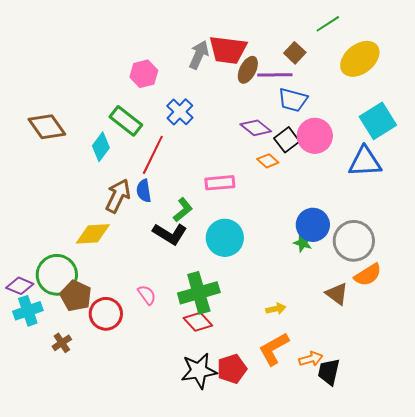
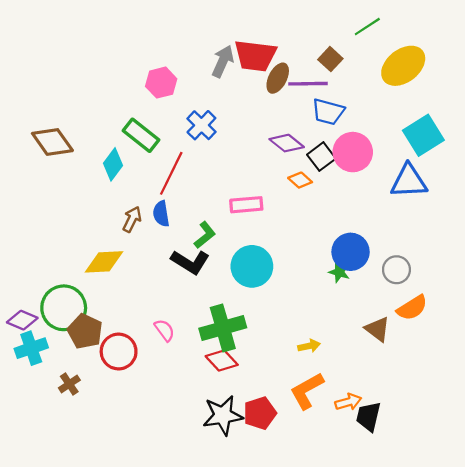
brown arrow: (118, 196) -> (132, 219), size x0.7
gray circle: (354, 241) -> (396, 270), size x0.6

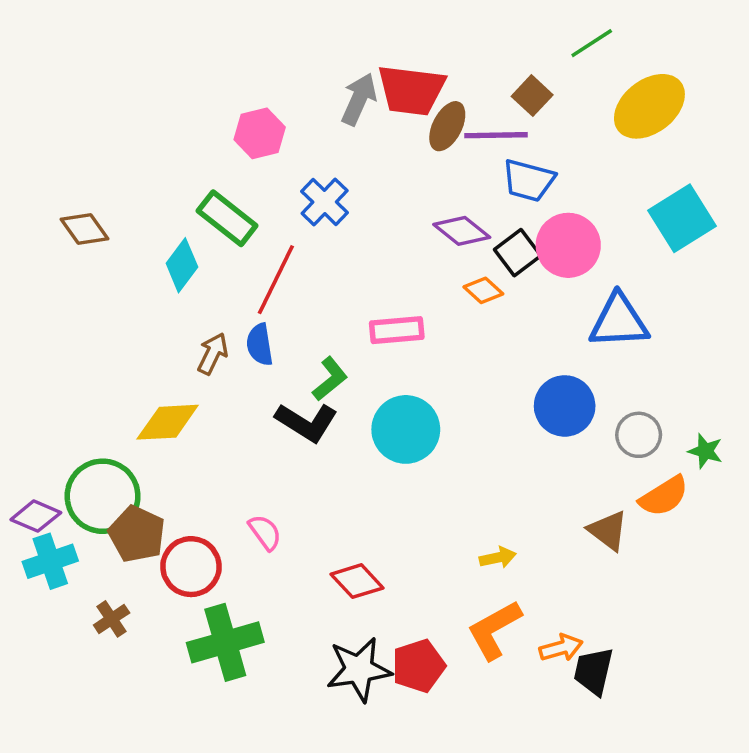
brown diamond: (52, 142) -> (85, 229), size x0.7
blue triangle: (409, 181) -> (619, 321), moved
green star: (339, 272) -> (705, 451), moved
green cross: (223, 328) -> (225, 642), moved

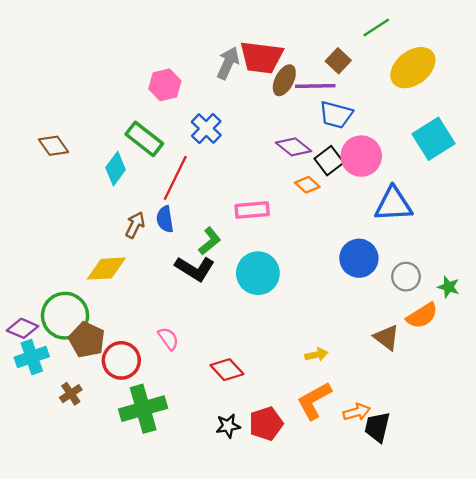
black star: (359, 669) -> (228, 426), size x0.6

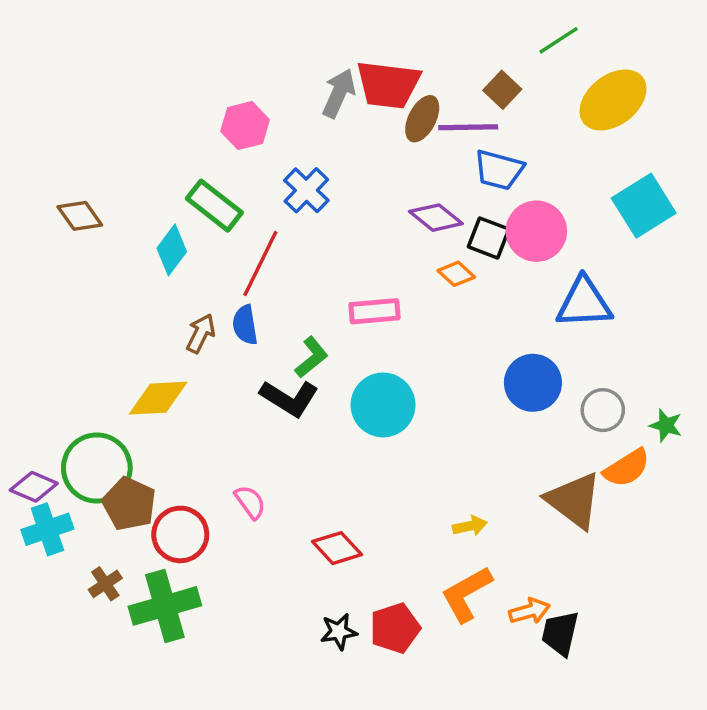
black square: (329, 161) -> (489, 238), turned -32
brown triangle: (386, 337) -> (574, 500), size x1.5
green cross: (143, 409) -> (165, 606), moved

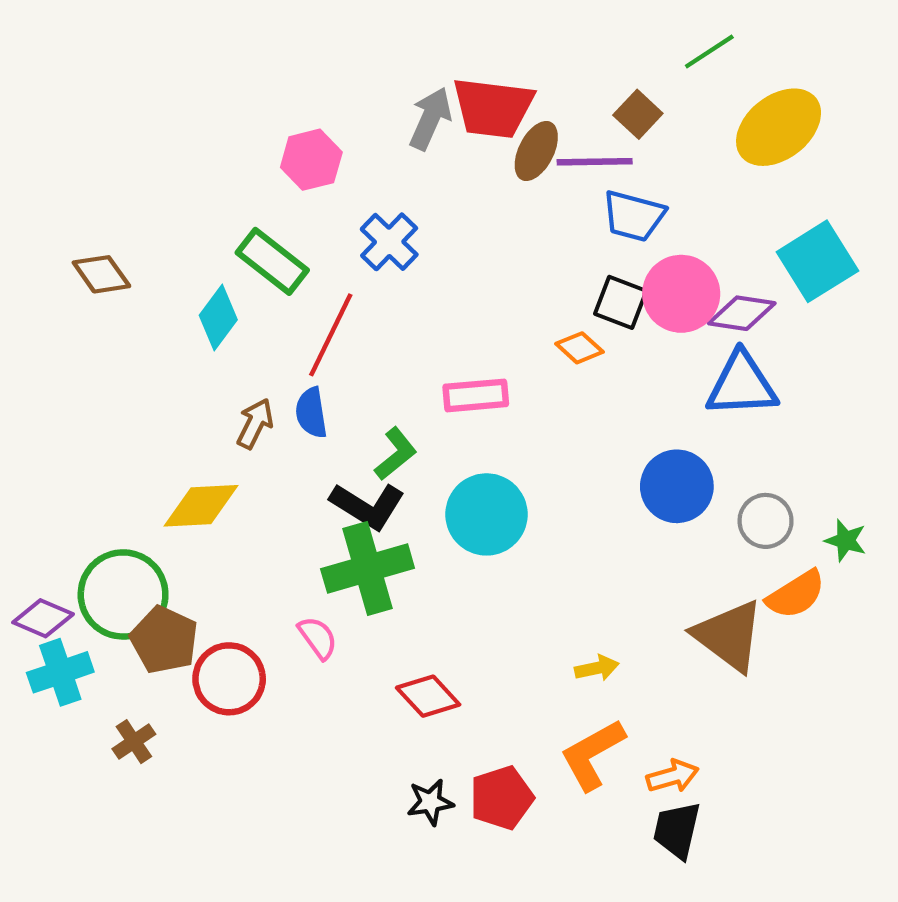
purple diamond: (436, 218) -> (742, 313), moved, turned -30
green cross: (165, 606) -> (368, 569), moved
black trapezoid: (560, 633) -> (677, 830), moved

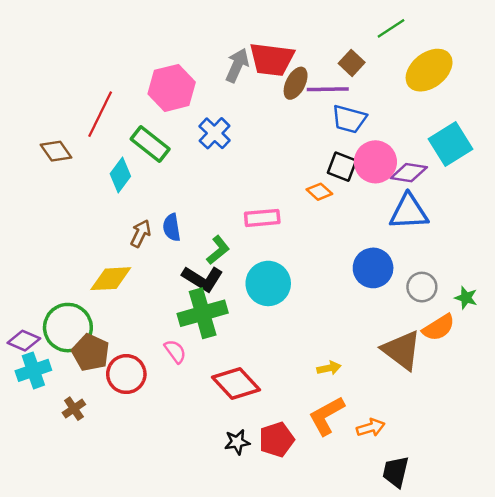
pink hexagon: (311, 160) -> (172, 88), size x1.4
red line: (331, 335) -> (100, 114), moved
red diamond: (428, 696) -> (236, 384), size x1.4
black trapezoid: (677, 830) -> (396, 472), moved

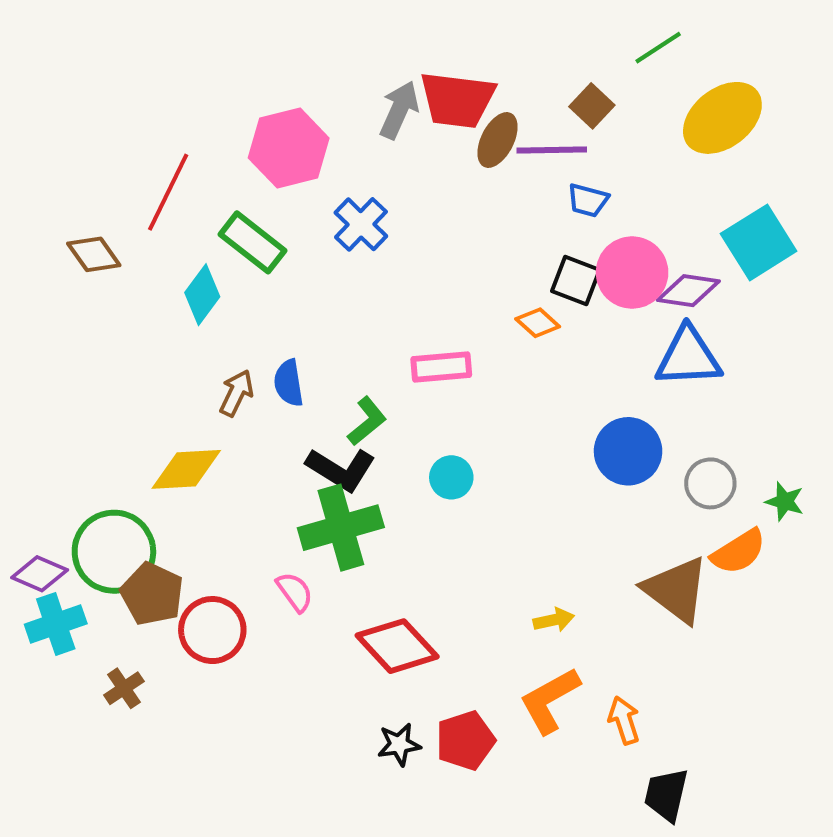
blue trapezoid: (349, 119) -> (588, 200), size x0.7
cyan circle: (268, 283) -> (451, 477), size x0.6
orange arrow: (371, 428) -> (624, 720), turned -92

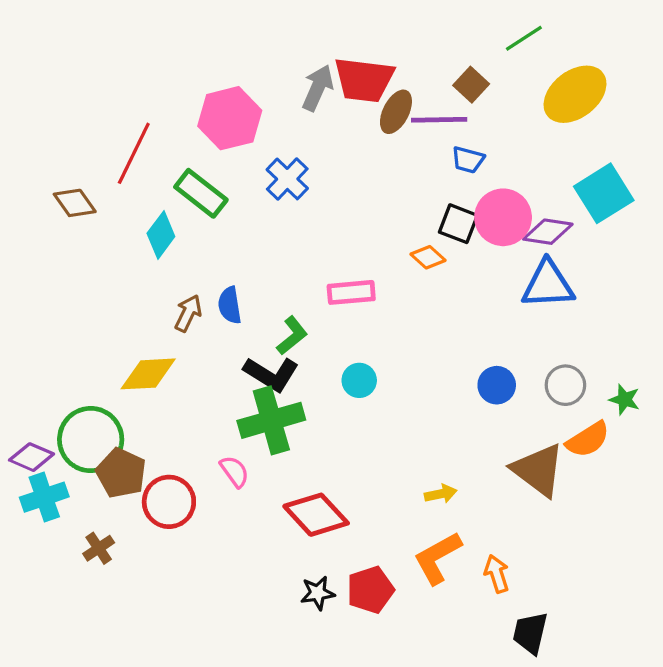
blue circle: (628, 451) -> (497, 385), moved, size x0.7

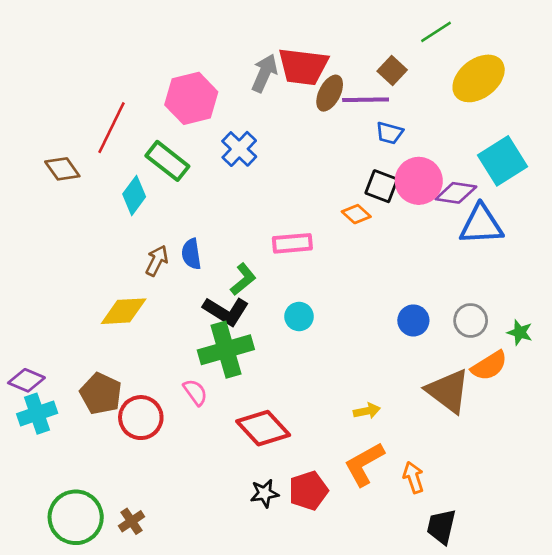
blue triangle: (548, 284) -> (481, 225), moved
green circle: (91, 440) -> (76, 517), moved
brown cross: (99, 548) -> (131, 521), moved

